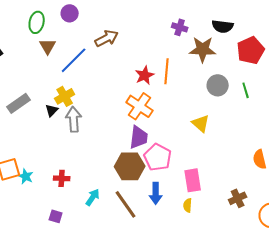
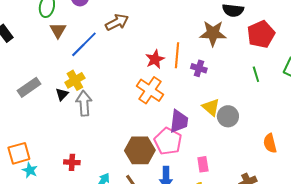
purple cross: (180, 27) -> (199, 68), moved
gray circle: (218, 85) -> (228, 116), moved
purple trapezoid: (139, 137) -> (179, 121), moved
cyan star: (26, 176) -> (30, 170), moved
pink rectangle: (193, 180) -> (203, 164), size x0.7

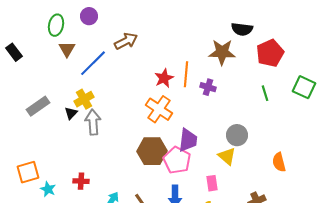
yellow triangle: (211, 107) -> (227, 156), moved
brown hexagon: (140, 150) -> (152, 151), moved
cyan star: (30, 170) -> (48, 189), moved

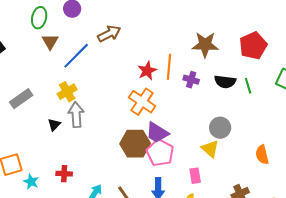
black semicircle: (242, 29) -> (225, 82), moved
black triangle: (71, 113) -> (54, 125), moved
purple trapezoid: (188, 140) -> (157, 133), moved, turned 115

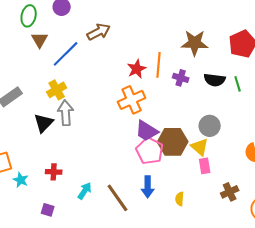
orange cross: (142, 102) -> (132, 100), turned 32
black triangle: (54, 125) -> (44, 123), size x1.5
brown hexagon: (135, 144) -> (173, 142), moved
pink rectangle: (195, 176) -> (205, 166), moved

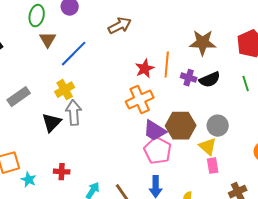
brown arrow: (99, 32) -> (120, 26), moved
black semicircle: (215, 80) -> (210, 80), moved, turned -30
brown hexagon: (173, 142) -> (181, 126), moved

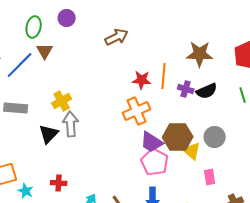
blue line: (74, 54) -> (20, 65), moved
red star: (145, 69) -> (142, 80), turned 30
gray rectangle: (19, 97) -> (16, 108), turned 40
yellow triangle: (208, 147) -> (192, 151), moved

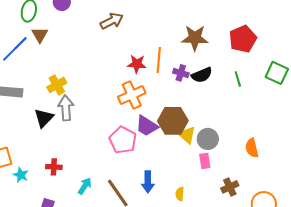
gray circle: (215, 137) -> (208, 139), moved
pink pentagon: (155, 162) -> (123, 140), moved

